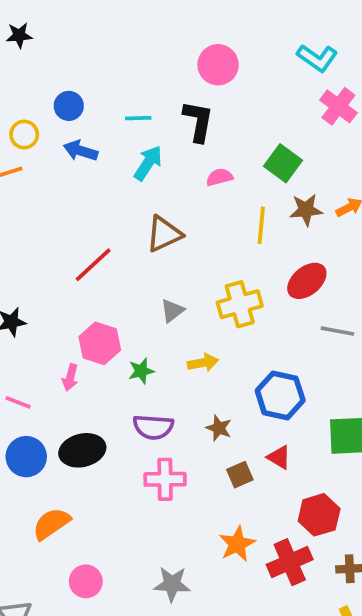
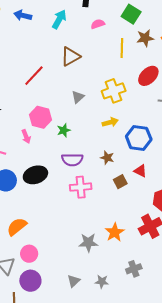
yellow arrow: (203, 363) -> (110, 122), moved
pink arrow: (70, 377) -> (26, 137), turned -32
orange semicircle: (51, 524) -> (17, 227), moved
orange star: (237, 544) -> (115, 232), moved
pink circle: (86, 581) -> (29, 254), moved

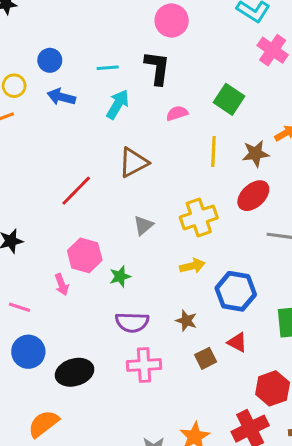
brown star: (145, 38) -> (255, 154), moved
black ellipse: (35, 175) -> (75, 372), moved

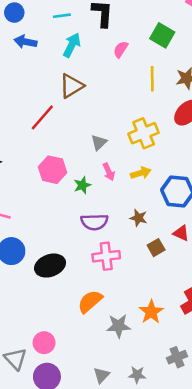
pink semicircle: (177, 113) -> (121, 49), turned -36
brown triangle: (133, 162) -> (72, 86), moved
pink arrow: (62, 285) -> (109, 172), moved
orange semicircle: (43, 424) -> (90, 301), moved

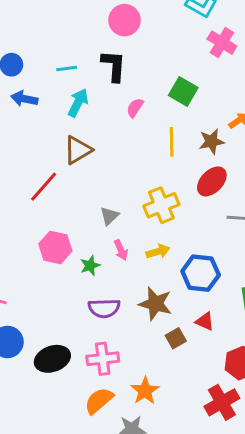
brown star: (139, 218) -> (155, 304), size x1.6
pink cross: (106, 256) -> (103, 359), moved
orange star: (151, 312) -> (145, 391), moved

